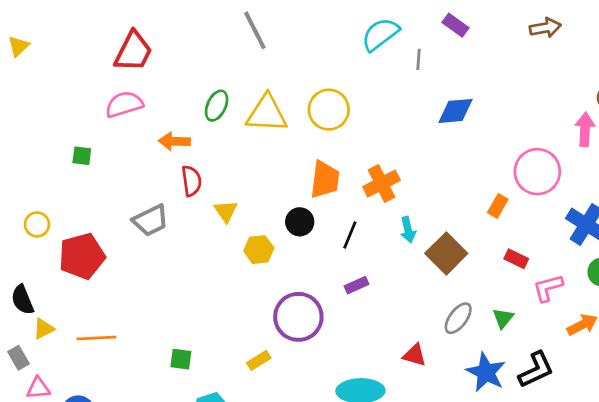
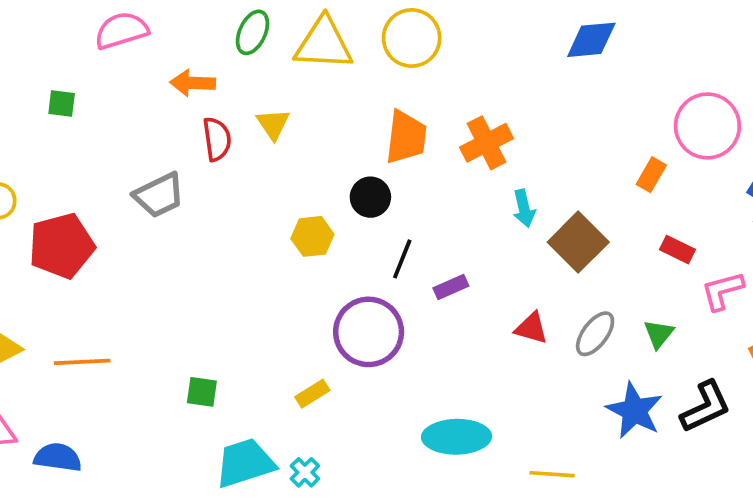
yellow triangle: (226, 211) -> (273, 124), moved
black line: (350, 235) -> (402, 259), moved
red triangle: (415, 355) -> (531, 328), moved

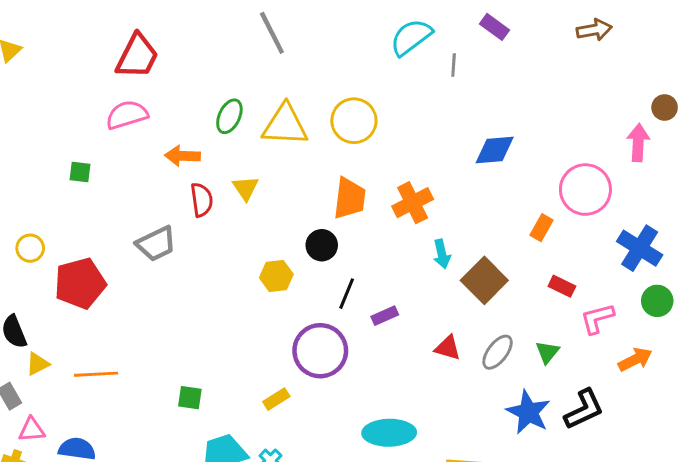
blue diamond: (591, 40) -> (495, 150), moved

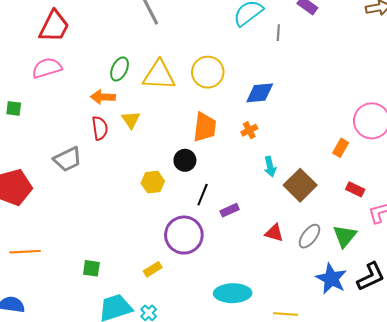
blue diamond: (495, 150) -> (260, 93), moved
orange arrow: (183, 156) -> (103, 97), moved
orange cross: (413, 203) -> (249, 130), size x0.6
green triangle: (547, 352) -> (345, 236), size x1.4

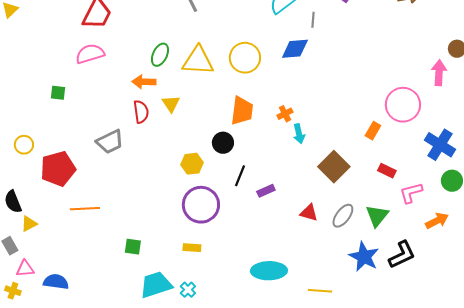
blue diamond: (260, 93) -> (295, 49), moved
cyan arrow: (270, 167) -> (299, 134), moved
purple circle: (184, 235) -> (201, 205), moved
orange line: (25, 252) -> (85, 209), moved
yellow rectangle: (153, 269) -> (192, 248), turned 36

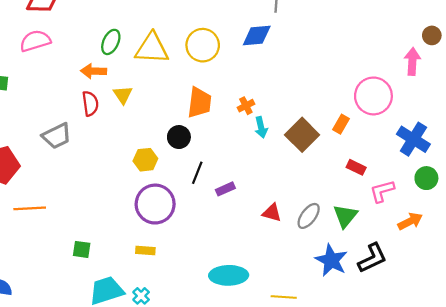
brown square: (334, 167) -> (302, 135), moved

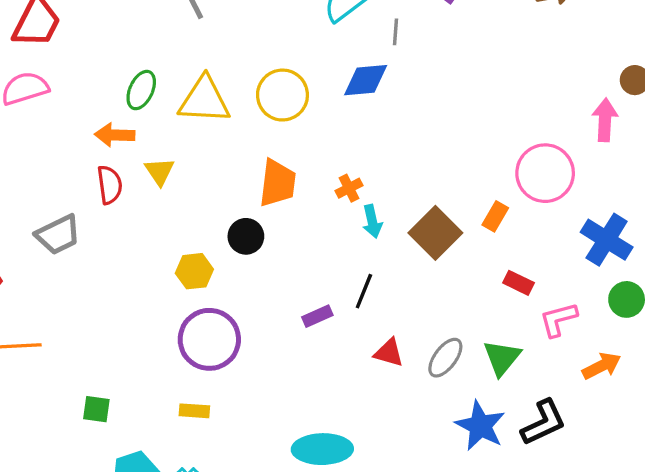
black line: (197, 173) -> (364, 291), moved

